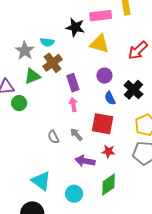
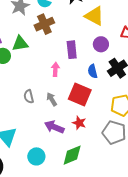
green triangle: (32, 76) -> (20, 43), moved
purple circle: (104, 76) -> (101, 44), moved
purple rectangle: (73, 83) -> (72, 50), moved

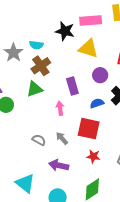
green triangle: (20, 43) -> (35, 89), moved
blue semicircle: (93, 71) -> (97, 103), turned 96
gray semicircle: (29, 97) -> (39, 140), turned 144
purple arrow: (54, 127) -> (59, 165), moved

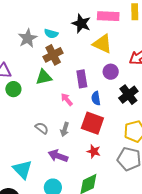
blue semicircle: (97, 103) -> (96, 98), moved, turned -88
pink arrow: (60, 108) -> (67, 99), turned -40
gray arrow: (62, 138) -> (65, 129), turned -128

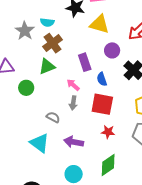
green circle: (13, 89) -> (26, 88), moved
gray arrow: (65, 129) -> (73, 103), moved
cyan triangle: (23, 169) -> (40, 143), moved

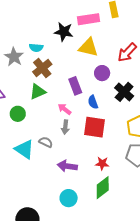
red star: (108, 132) -> (102, 164), moved
cyan triangle: (40, 143) -> (24, 149), moved

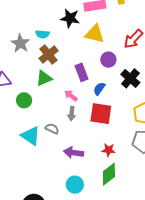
blue semicircle: (93, 102) -> (99, 89), turned 56

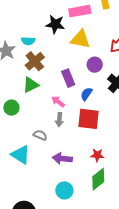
cyan triangle: (31, 136) -> (21, 155), moved

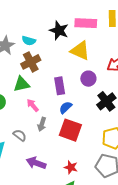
blue semicircle: (86, 94) -> (66, 107), moved
pink arrow: (58, 102) -> (33, 105), moved

